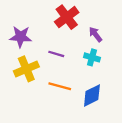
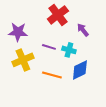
cyan cross: (92, 57) -> (69, 50), moved
blue diamond: (92, 95) -> (80, 70), moved

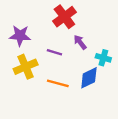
purple arrow: (83, 30) -> (80, 42), moved
cyan cross: (69, 50) -> (103, 58), moved

